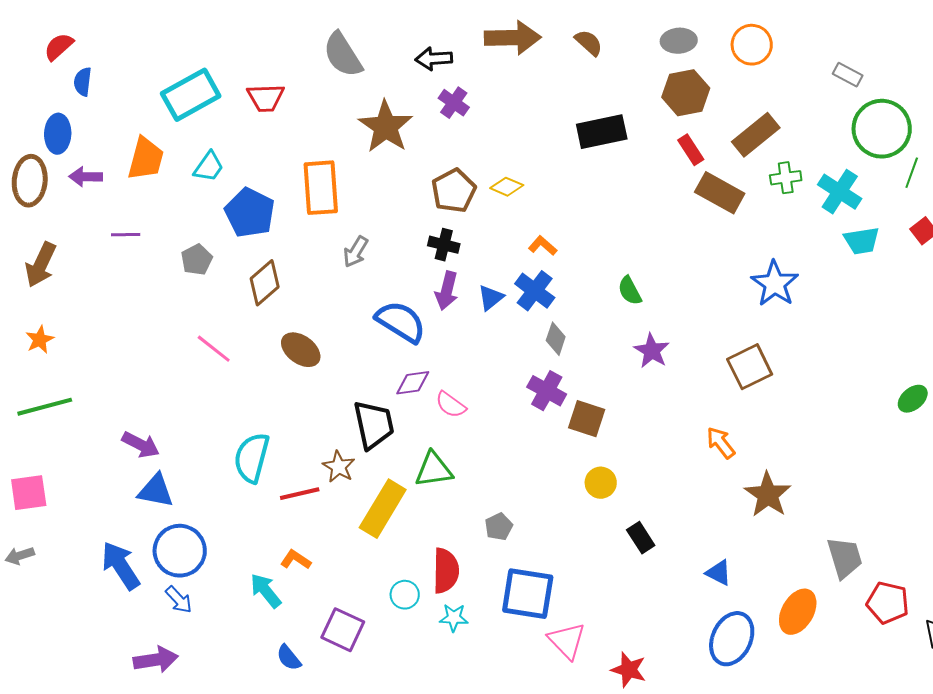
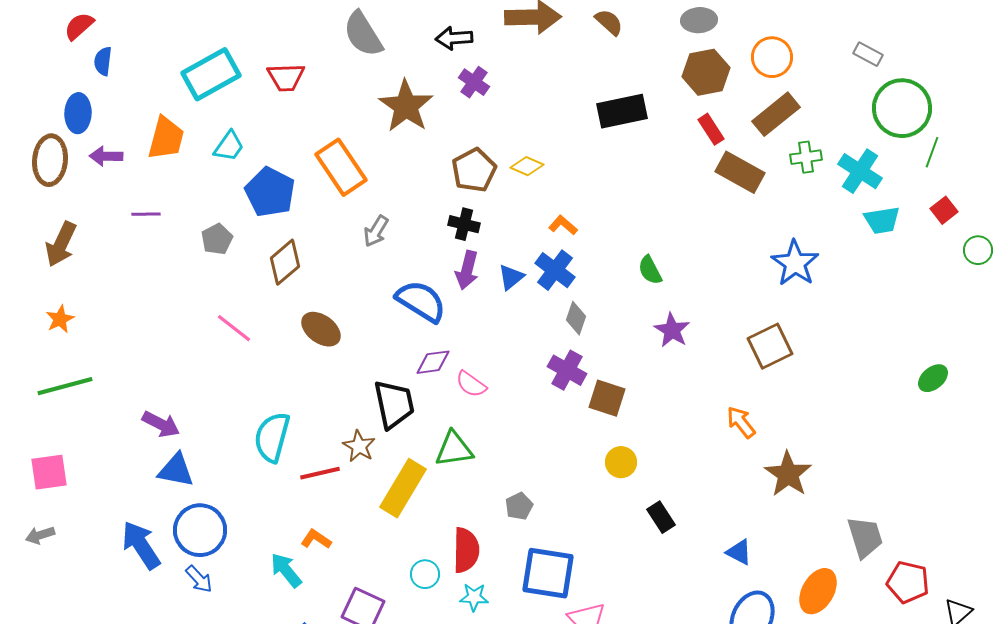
orange circle: (752, 45) -> (772, 57), moved
orange rectangle: (321, 188) -> (341, 167), turned -30

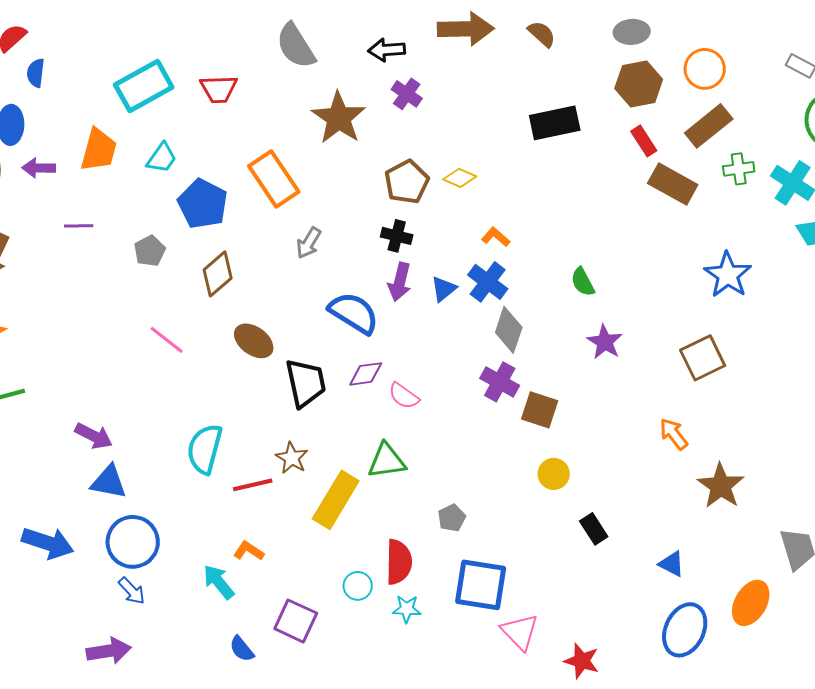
gray diamond: (576, 318) -> (509, 330), size x1.4
black trapezoid: (394, 404) -> (306, 383), moved
blue arrow: (141, 545) -> (48, 543), moved, turned 141

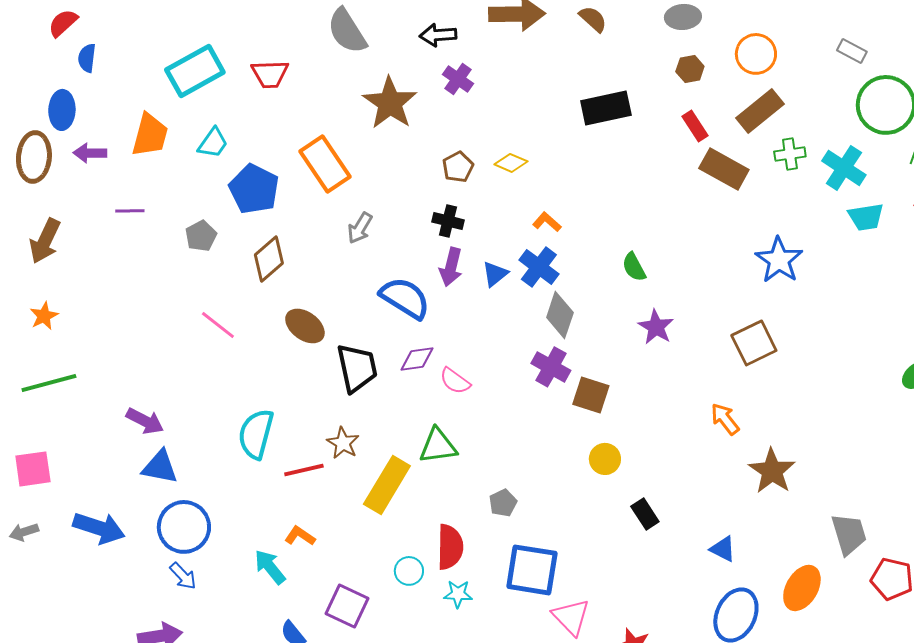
brown hexagon: (639, 84) -> (690, 69), size x0.6
brown pentagon: (407, 182) -> (458, 167), size x0.7

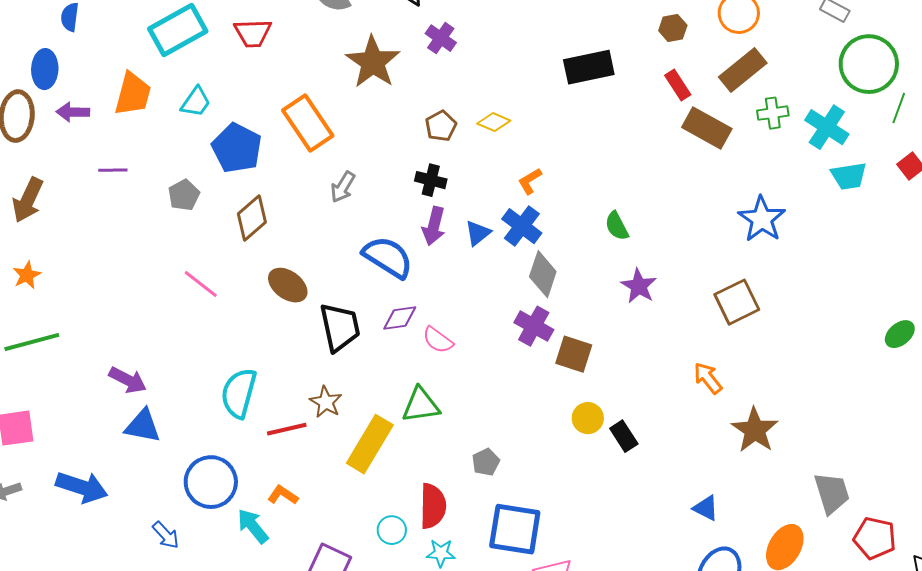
orange L-shape: (547, 222) -> (530, 181), turned -72
black rectangle: (645, 514) -> (624, 436), moved
blue circle: (184, 527) -> (211, 482), moved

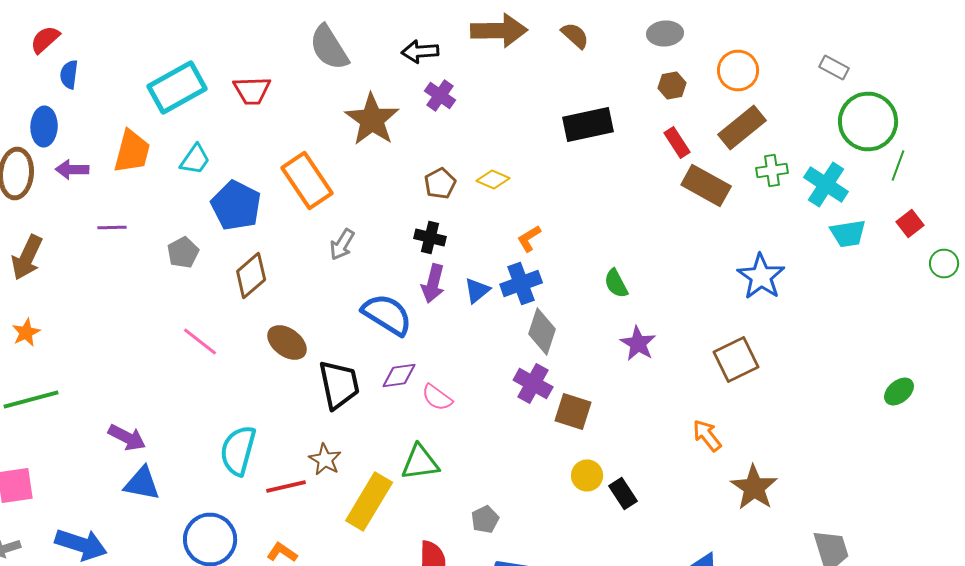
blue cross: (522, 226) -> (521, 284), turned 33

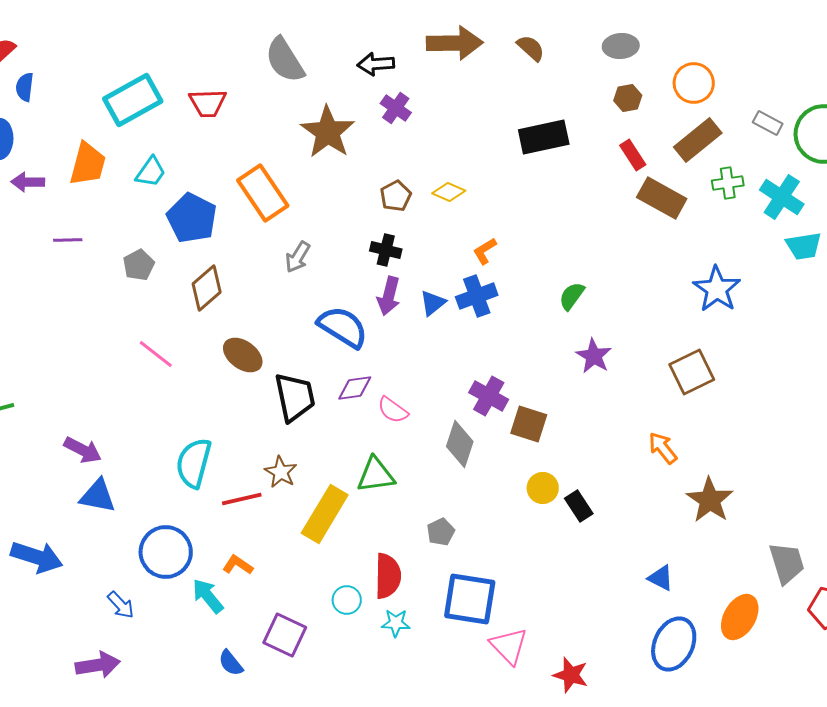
gray rectangle: (834, 68) -> (768, 123), moved
green semicircle: (616, 284) -> (572, 296), turned 64
gray diamond: (542, 332) -> (460, 444), moved

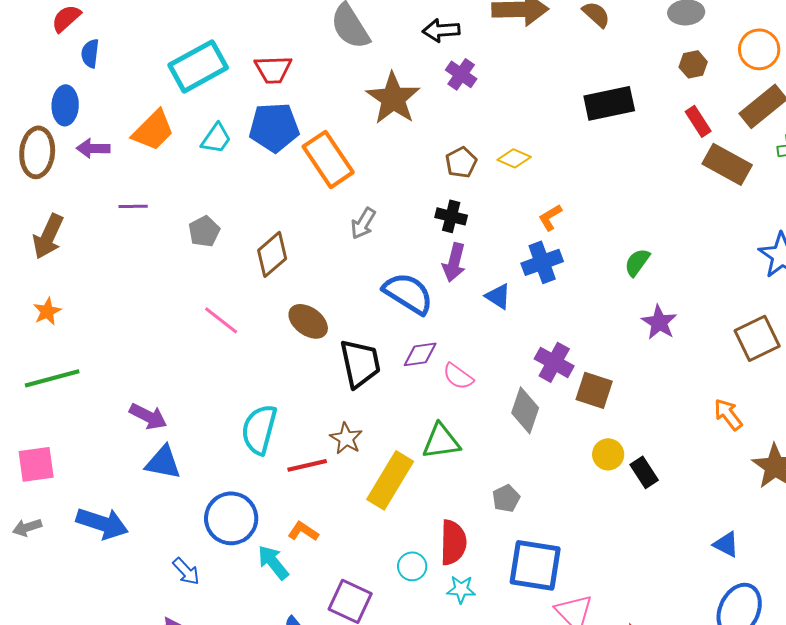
orange trapezoid: (88, 164) -> (153, 130), turned 30
blue pentagon: (192, 218) -> (274, 127), moved, turned -30
blue triangle: (433, 303) -> (498, 296), moved, turned -48

